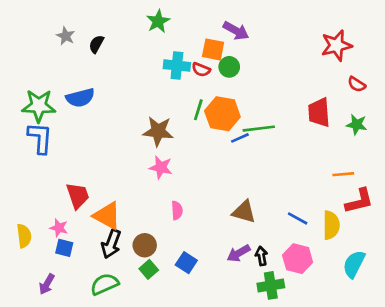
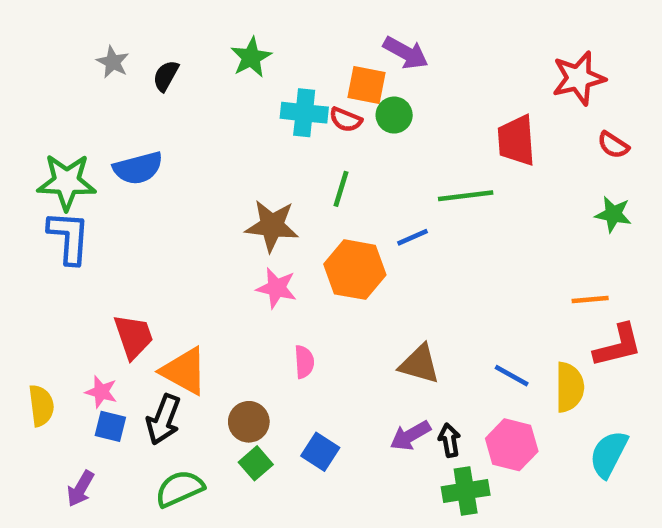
green star: (158, 21) -> (251, 57), moved
red trapezoid: (319, 112) -> (516, 140), moved
orange hexagon: (222, 114) -> (355, 270), moved
green line: (259, 129) -> (466, 196), moved
black arrow: (111, 244) -> (163, 419), moved

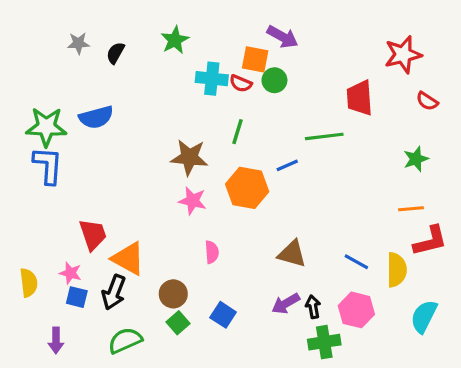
gray star: (113, 62) -> (78, 43), turned -30
green star: (613, 214) -> (416, 159), moved, turned -30
purple arrow: (80, 489) -> (56, 340), turned -30

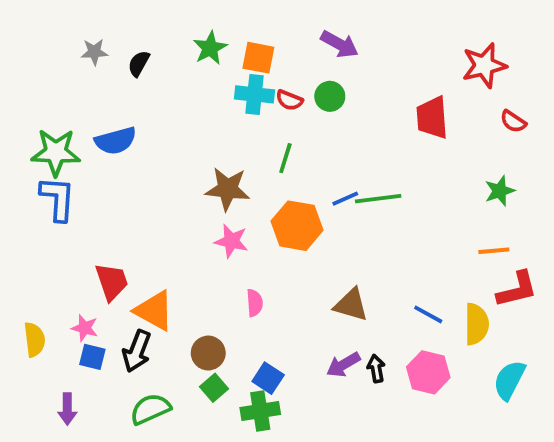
orange square: (255, 59) -> (258, 58), moved
green line: (324, 136) -> (378, 199), moved
green cross: (324, 342) -> (260, 411), moved

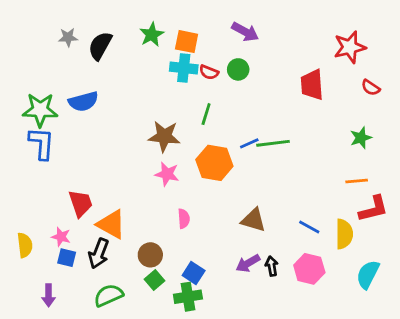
black semicircle: (139, 64) -> (100, 46), size x1.5

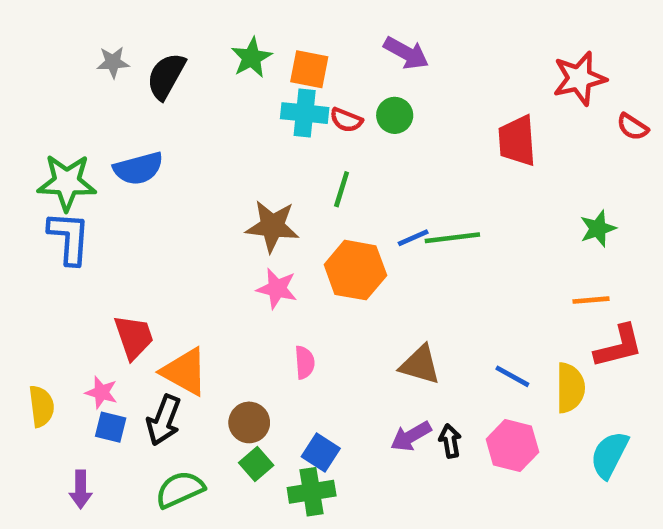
red semicircle: (371, 88) -> (633, 127), moved

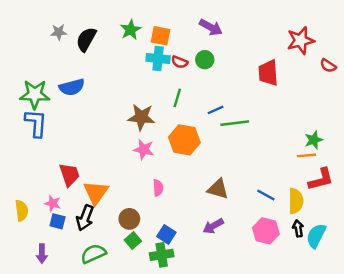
green star: (598, 228) -> (314, 140), moved
blue line: (413, 238) -> (216, 110), moved
orange triangle: (185, 372) -> (96, 193), turned 36
black arrow: (450, 441) -> (298, 228), moved

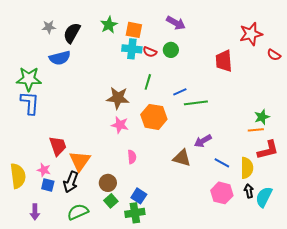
blue semicircle: (72, 87) -> (60, 58), moved
yellow semicircle: (22, 211) -> (18, 176), size x1.4
purple arrow: (213, 226) -> (203, 141), moved

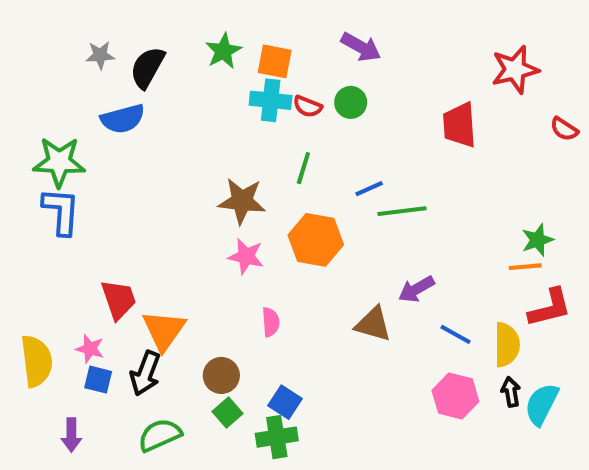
red semicircle: (274, 55) -> (564, 129), moved

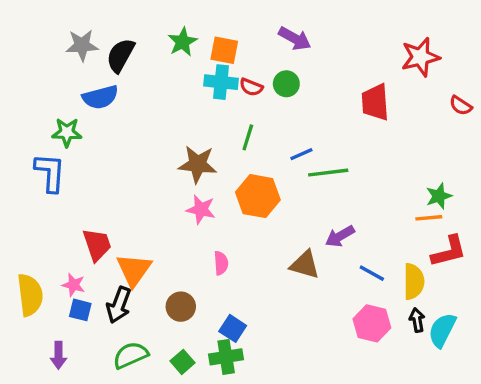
gray star: (100, 55) -> (82, 45), size x1.4
green star: (59, 162) -> (67, 132), moved, size x0.7
green square: (227, 412) -> (182, 362), moved

